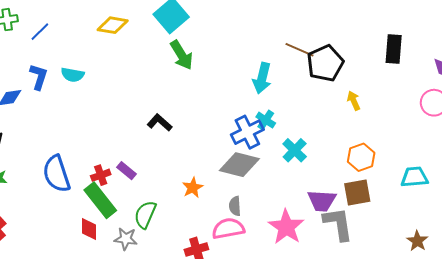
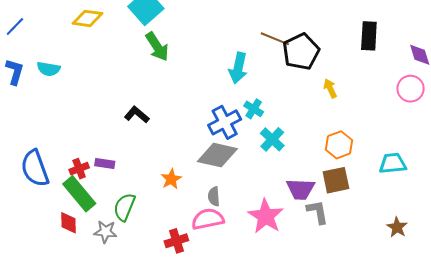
cyan cross: (266, 120) -> (254, 109), moved
purple rectangle: (127, 171) -> (105, 164), turned -30
gray L-shape: (338, 224) -> (317, 212), size x0.7

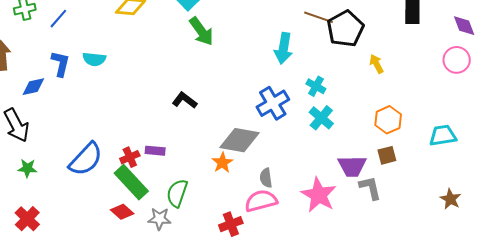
cyan cross: (254, 109) -> (316, 86), moved
gray diamond: (217, 155) -> (240, 140), moved
blue semicircle: (35, 168) -> (86, 159), turned -114
brown square: (336, 180) -> (387, 155), size x0.7
red diamond: (69, 223) -> (122, 212), turned -45

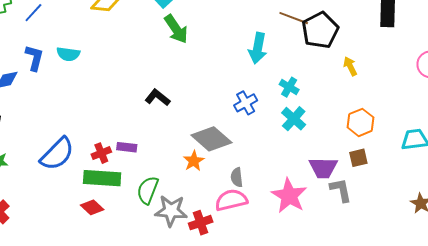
blue cross: (273, 103) -> (246, 103), size x0.7
gray diamond: (240, 140) -> (211, 139), turned 30
green rectangle: (131, 182) -> (102, 178), turned -45
gray star: (159, 219) -> (171, 211), moved, size x1.4

